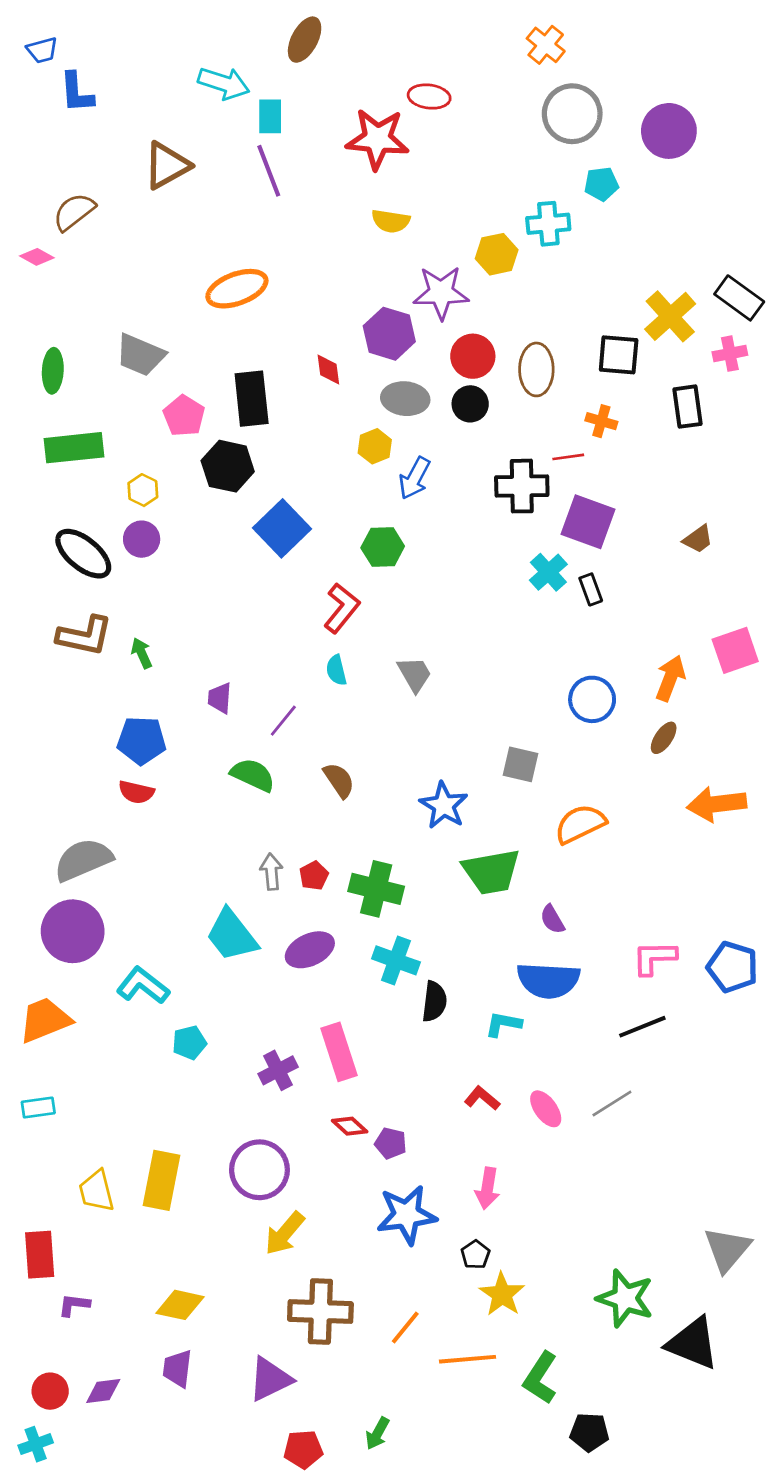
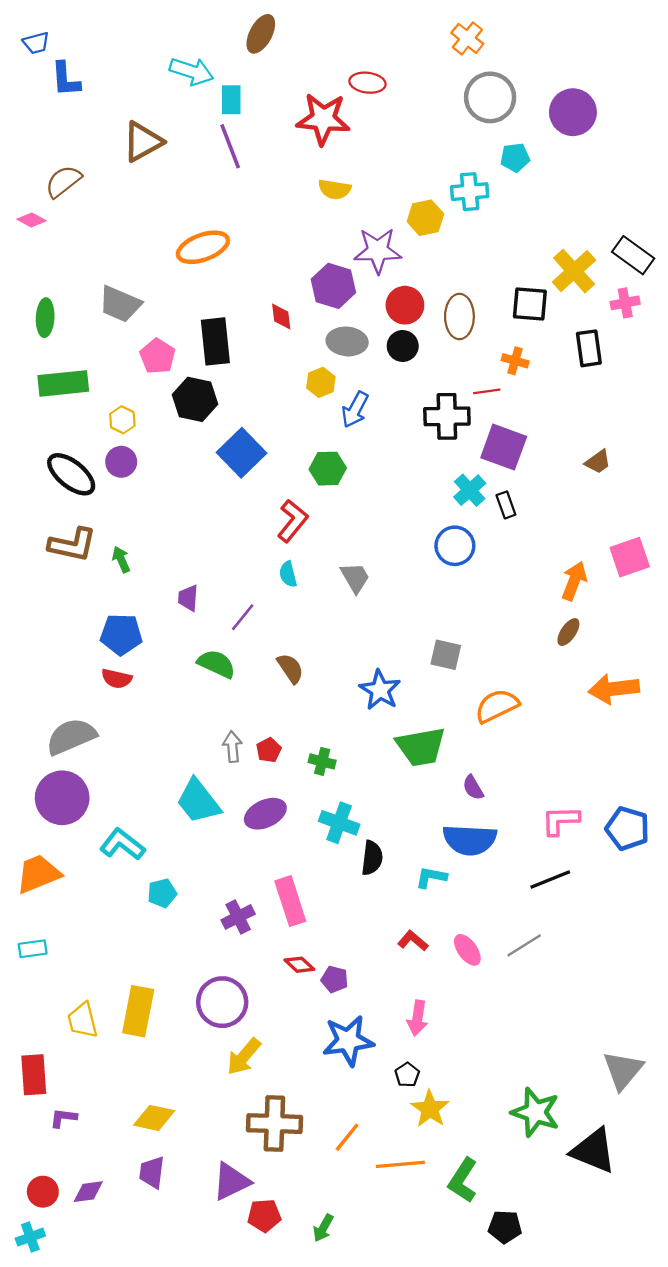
blue circle: (592, 699) -> (455, 546), moved
green cross: (376, 889) -> (322, 761), size x0.6
red pentagon: (303, 1449) -> (264, 1215), moved

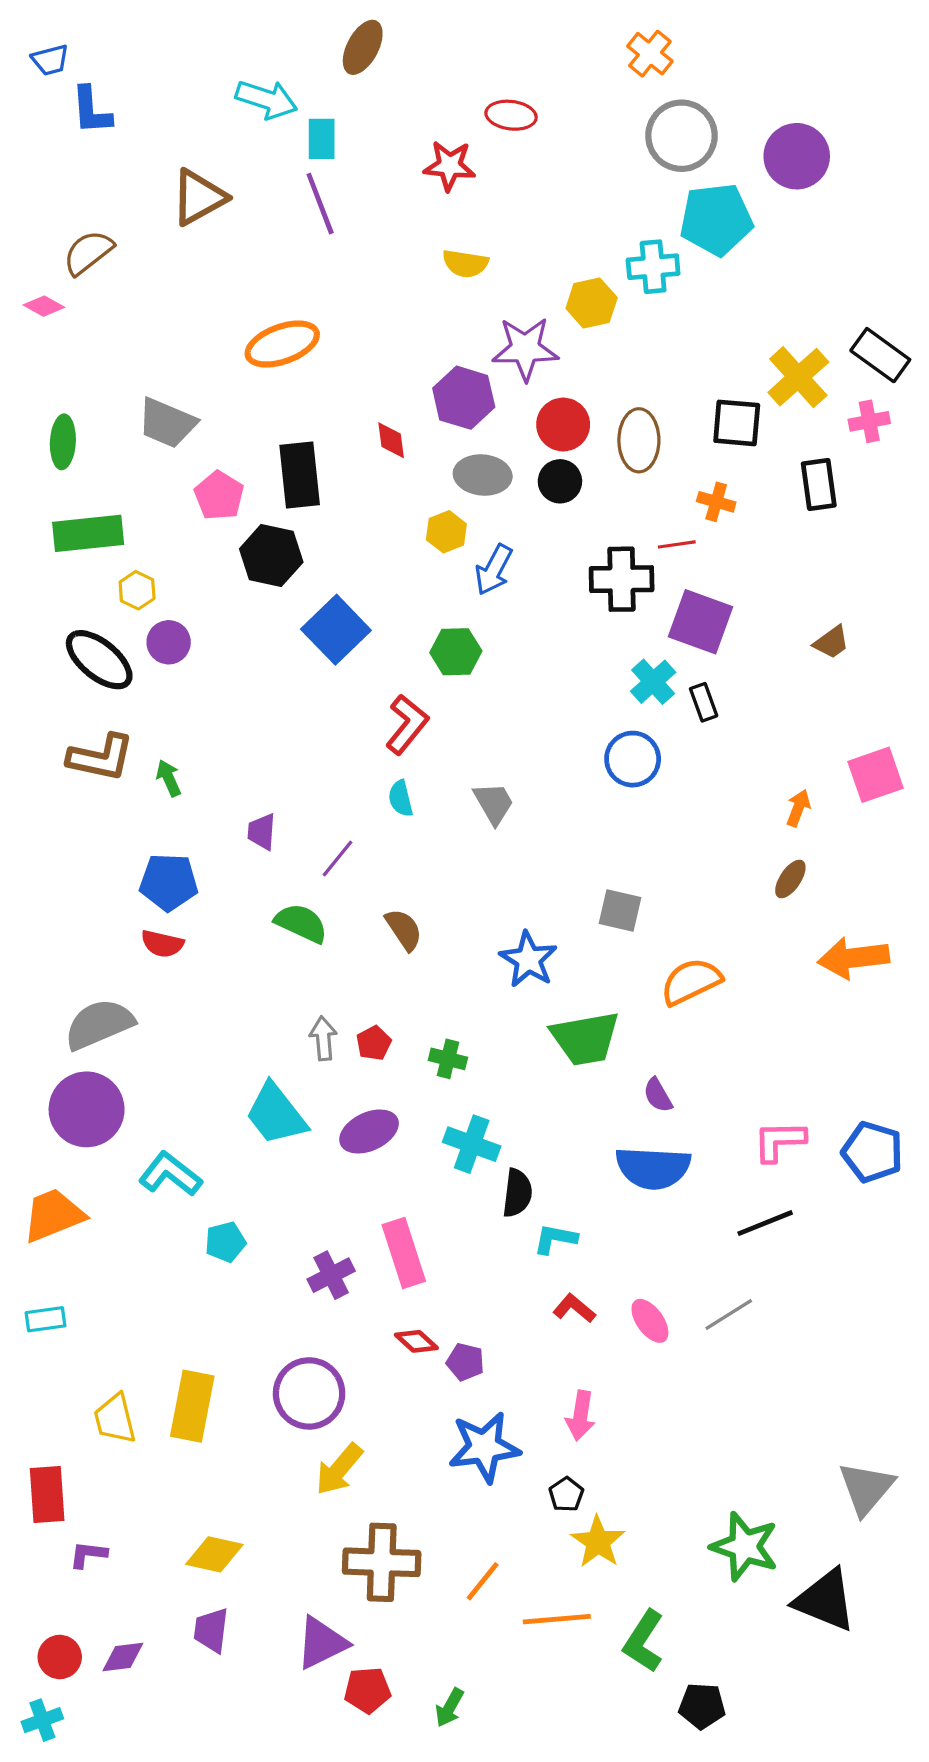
red star: (323, 119) -> (450, 166), size x0.7
cyan pentagon: (515, 158) -> (716, 219), size x1.8
yellow hexagon: (122, 420) -> (137, 590), moved
orange arrow: (574, 581) -> (798, 808), size x0.7
cyan L-shape: (431, 877) -> (555, 1239), moved

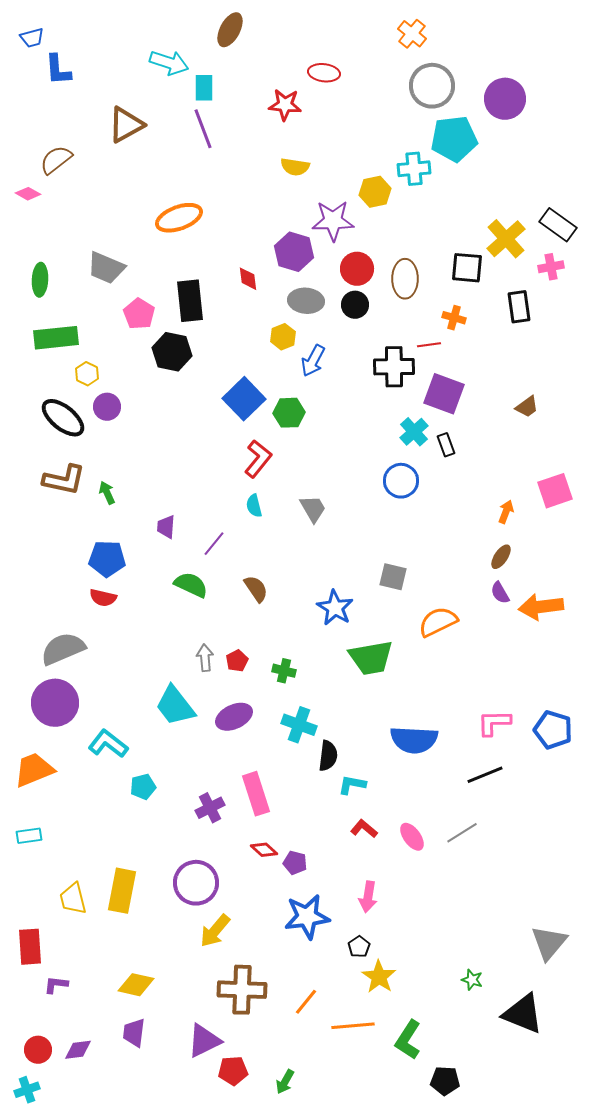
blue square: (336, 630) -> (244, 399), moved
purple semicircle: (658, 1095) -> (500, 593), moved
green star: (745, 1547) -> (472, 980), size x0.5

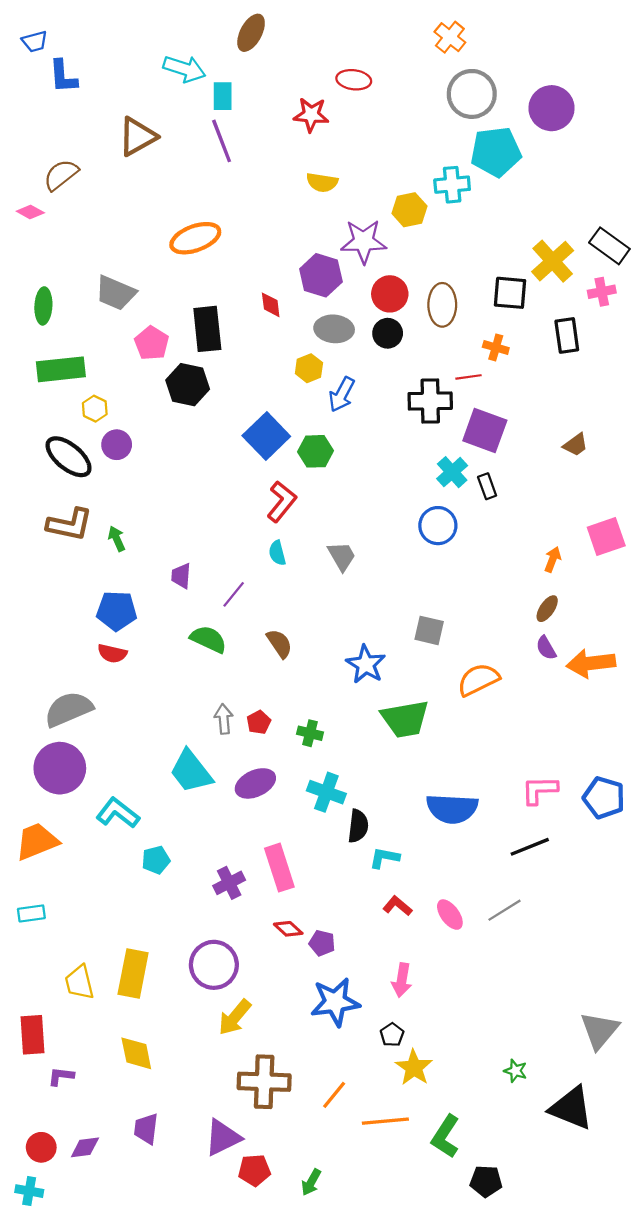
yellow diamond: (136, 985) -> (136, 1053), moved, turned 66
cyan cross: (27, 1090) -> (29, 1191), turned 30

